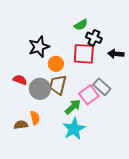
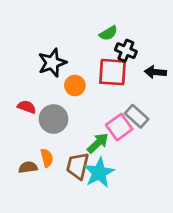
brown trapezoid: (58, 85) -> (78, 166), moved

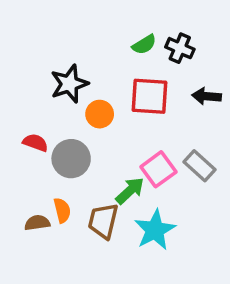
black cross: (126, 51) -> (180, 48), moved
gray rectangle: (137, 116) -> (199, 166), moved
cyan star: (99, 173) -> (155, 230), moved

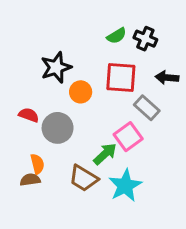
gray rectangle: (199, 166) -> (147, 108), moved
orange semicircle: (62, 210) -> (37, 164), moved
brown trapezoid: (103, 221) -> (83, 178), turned -72

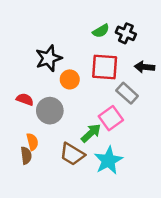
brown semicircle: (30, 180) -> (26, 155), turned 91

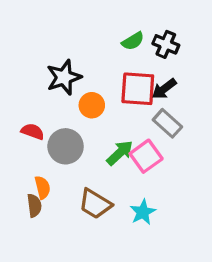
black arrow: (145, 67) -> (164, 89), moved, turned -42
green arrow: (91, 133) -> (120, 153), moved
cyan star: (108, 160) -> (143, 212), size x0.7

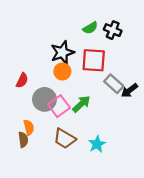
black star: (64, 77) -> (62, 52), moved
black arrow: (164, 89) -> (129, 90), moved
red semicircle: (33, 132) -> (22, 80), moved, turned 96
pink square: (146, 156) -> (59, 106), moved

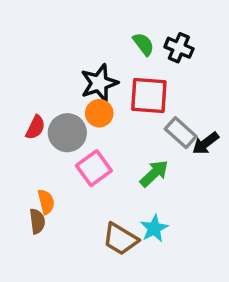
green semicircle: (90, 28) -> (143, 44), turned -96
gray circle: (44, 99) -> (67, 133), moved
green arrow: (81, 104) -> (154, 173), moved
brown trapezoid: (65, 139) -> (120, 239), moved

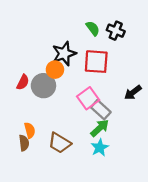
orange circle: (99, 113) -> (55, 70), moved
gray rectangle: (181, 133) -> (101, 110), moved
pink square: (94, 168) -> (88, 98), moved
green arrow: (154, 173) -> (100, 128), moved
brown trapezoid: (120, 239) -> (60, 143), moved

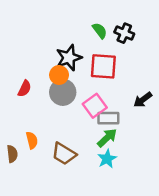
gray circle: (43, 86) -> (63, 92), moved
gray rectangle: (101, 110) -> (108, 118), turned -42
brown semicircle: (24, 143) -> (12, 154), moved

